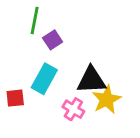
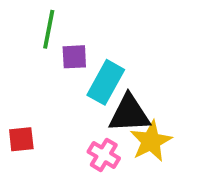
purple square: (53, 40) -> (74, 57), turned 30
cyan rectangle: (44, 79) -> (106, 82), moved

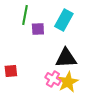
cyan rectangle: (106, 82) -> (64, 20), moved
yellow star: (151, 141) -> (68, 82), moved

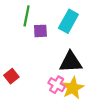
red square: (11, 71) -> (11, 76), turned -32

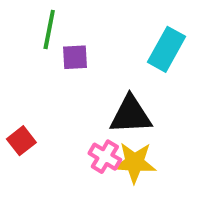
cyan rectangle: (68, 21) -> (166, 49), moved
yellow star: (73, 88) -> (135, 163), turned 30

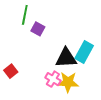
cyan rectangle: (166, 49) -> (84, 52), moved
purple square: (75, 57) -> (38, 29), turned 32

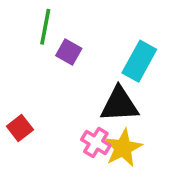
cyan rectangle: (84, 52) -> (139, 61), moved
yellow star: (68, 82) -> (123, 148), turned -30

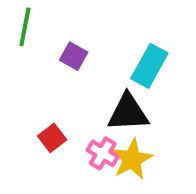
green line: (45, 27) -> (25, 27), moved
red square: (20, 128) -> (52, 138), moved

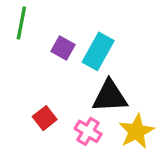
cyan rectangle: (149, 66) -> (98, 51), moved
yellow star: (132, 159) -> (136, 131), moved

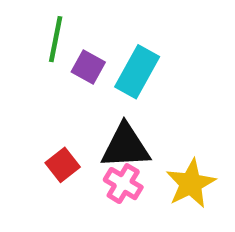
green line: (21, 23) -> (56, 39), moved
black triangle: (110, 96) -> (125, 146), moved

